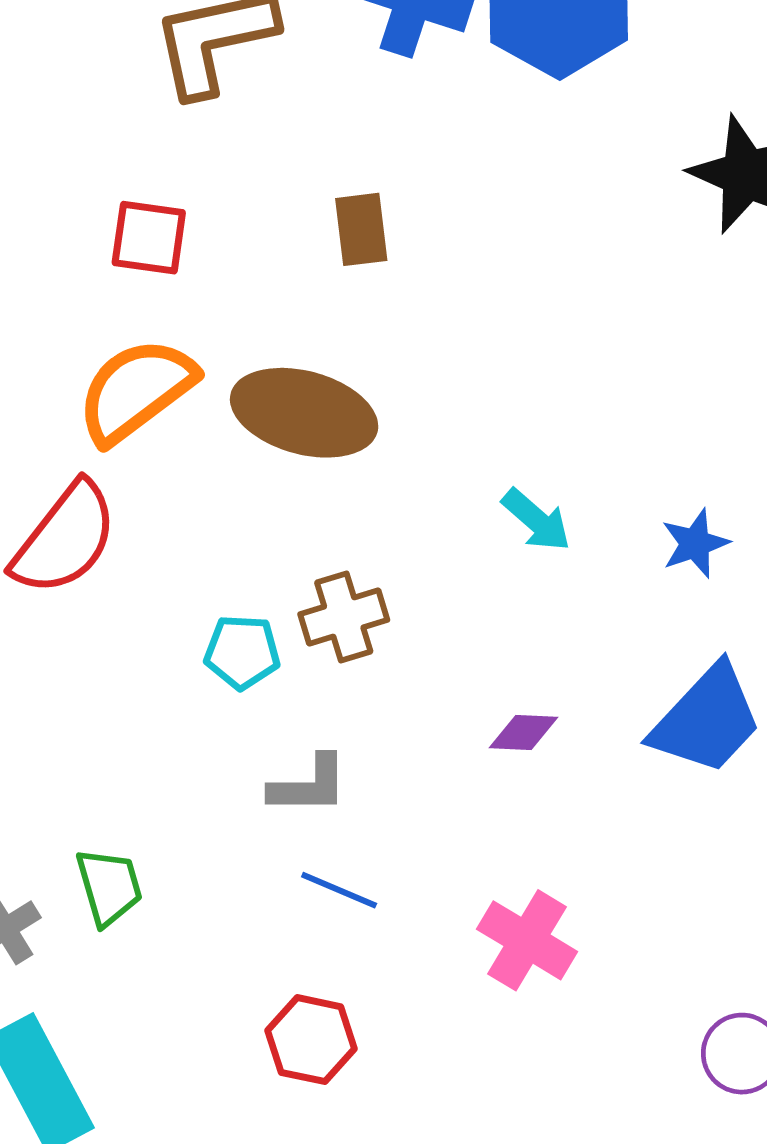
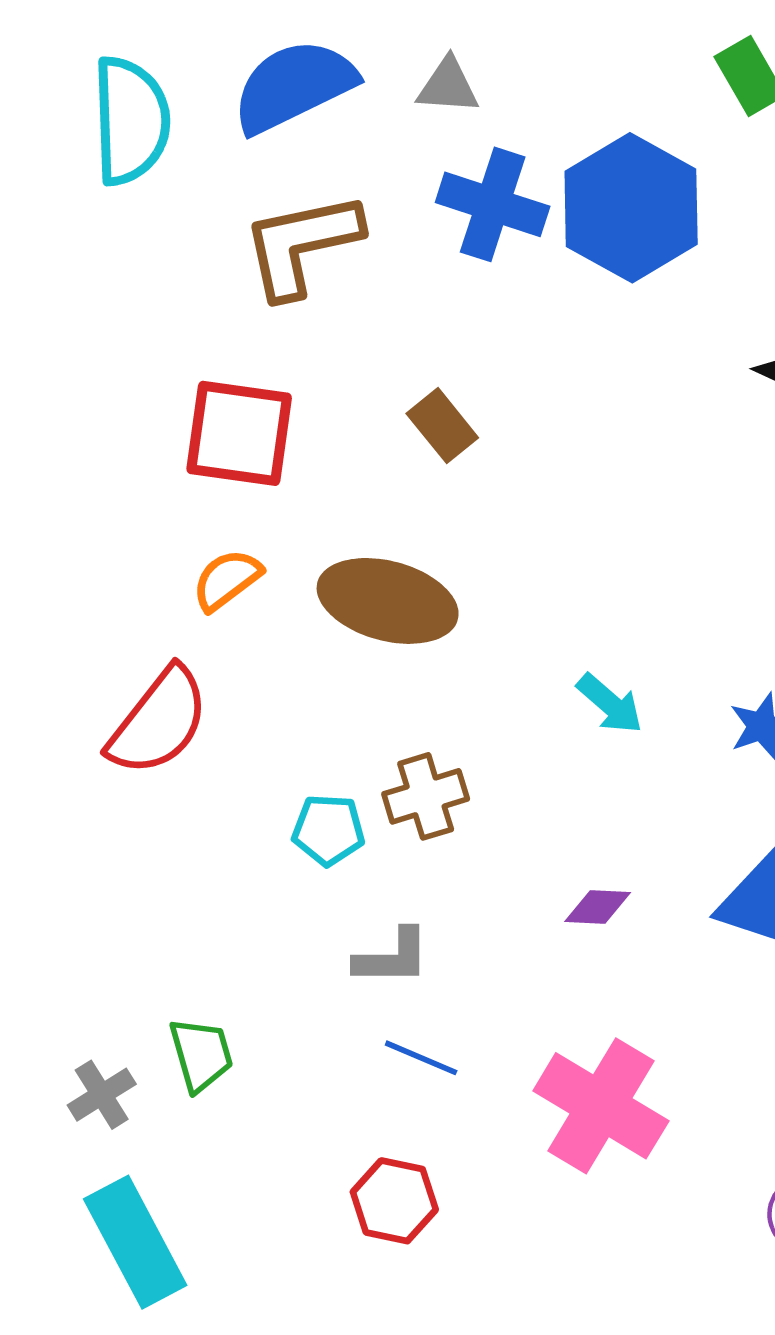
brown rectangle: (361, 229) -> (442, 426), turned -32
red square: (149, 238) -> (239, 433), size x1.5
orange semicircle: (136, 391) -> (227, 580), size x0.6
pink cross: (527, 940) -> (601, 1106), size x1.4

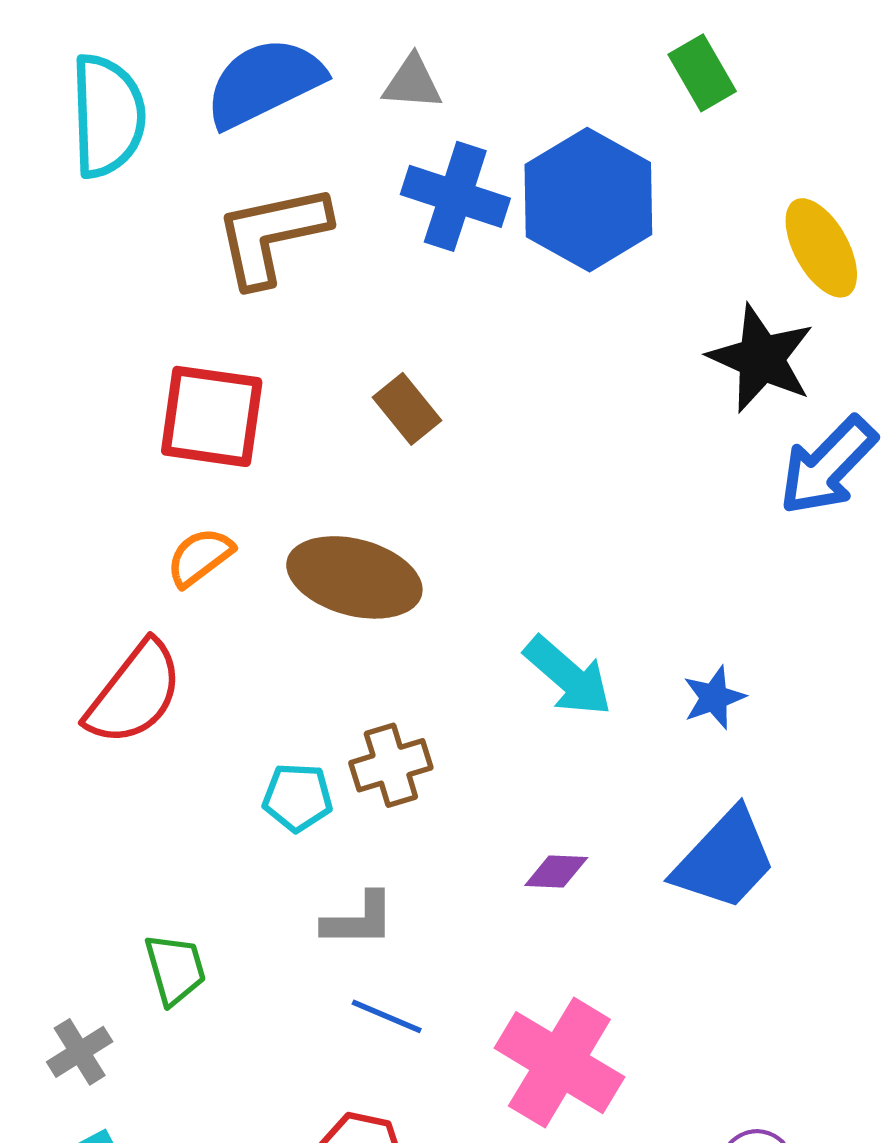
cyan arrow: (610, 704) -> (568, 676), size x1.4
green trapezoid: (201, 1054) -> (175, 969), moved

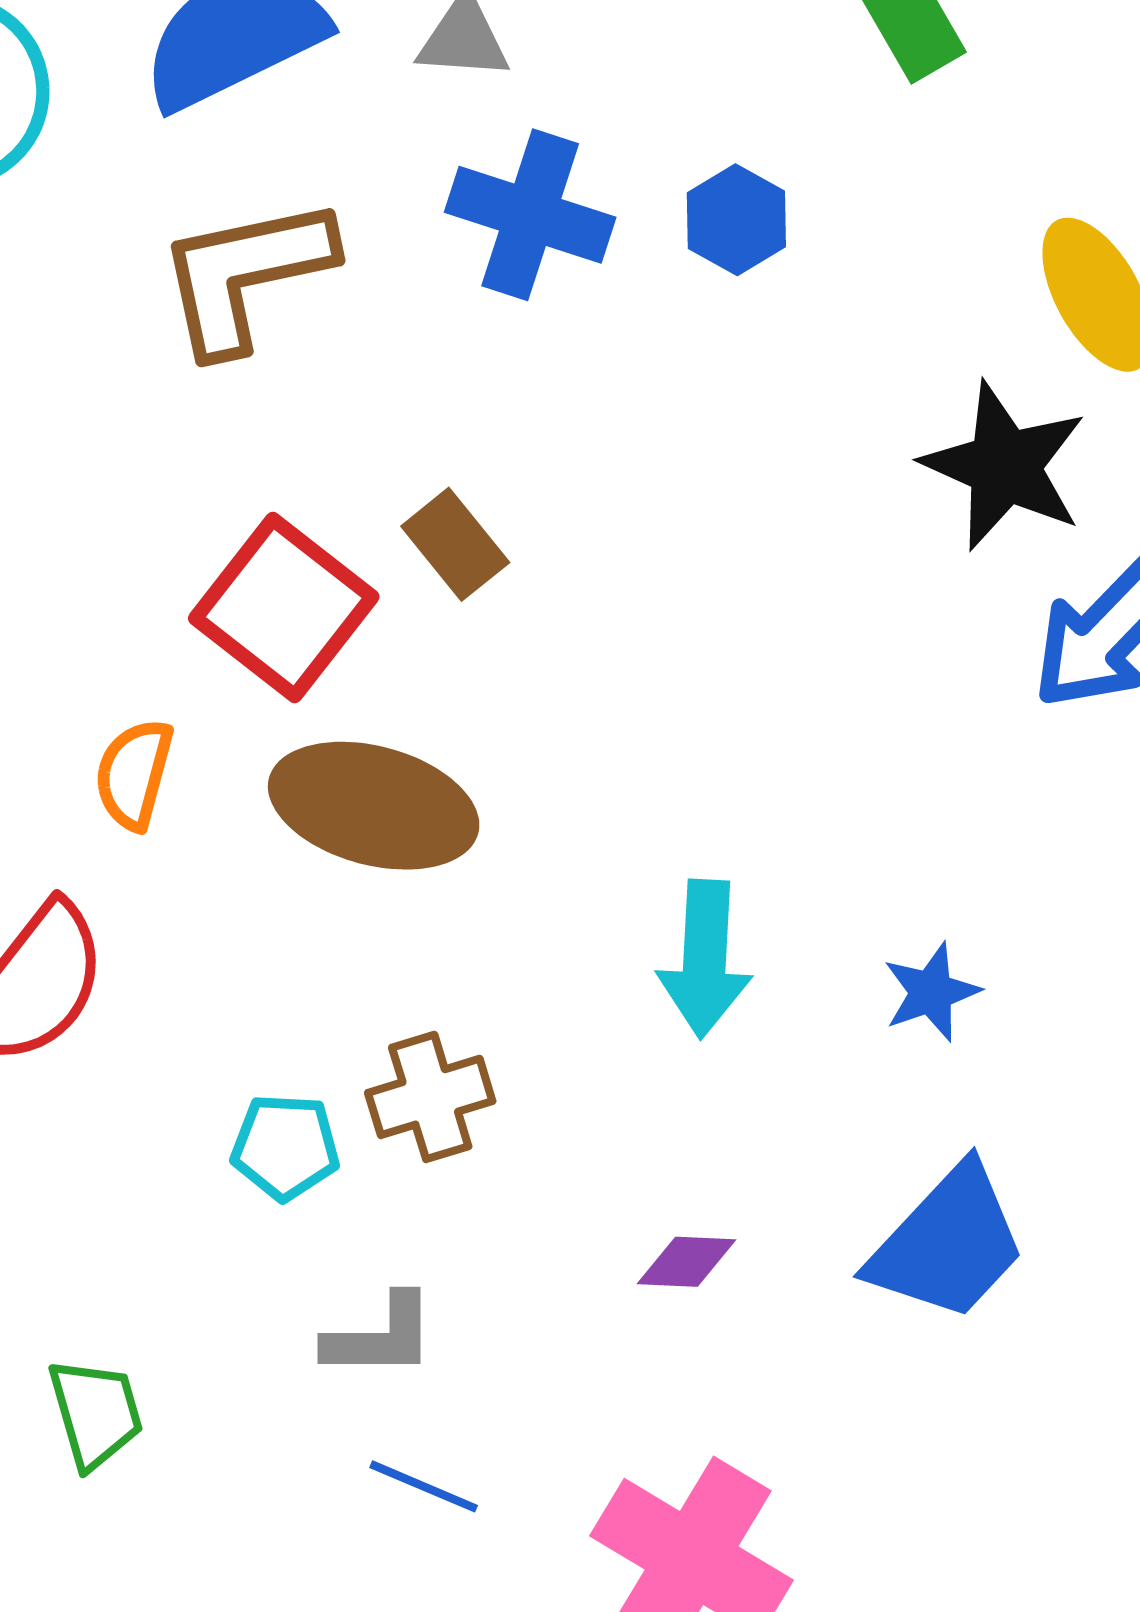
blue hexagon: (588, 200) -> (736, 220), size x0.5
red square: (212, 416) -> (284, 608), moved, turned 30
orange semicircle: (200, 557) -> (134, 774), turned -38
cyan arrow: (568, 676) -> (705, 959), turned 52

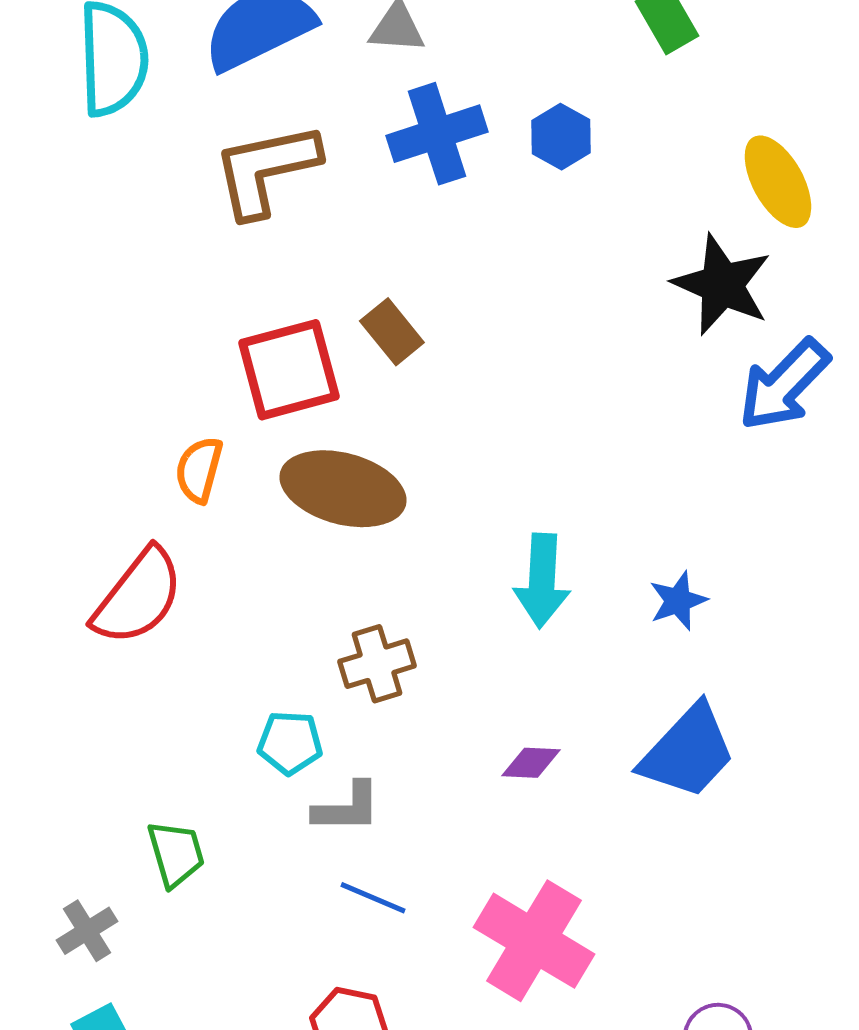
blue cross: (530, 215) -> (437, 134), turned -36
red square: (284, 608) -> (289, 370), turned 37
cyan pentagon: (285, 1147) -> (290, 743), moved

